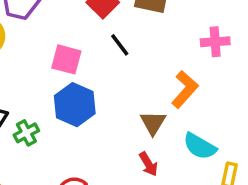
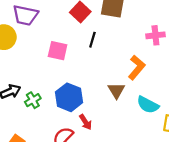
black line: (120, 45) -> (92, 40), turned 56
blue hexagon: (75, 105) -> (69, 97), moved
red arrow: (148, 164) -> (85, 122), moved

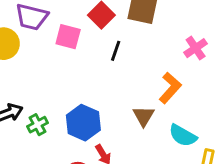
pink cross: (155, 35) -> (196, 48), turned -30
pink square: (58, 51) -> (68, 37), moved

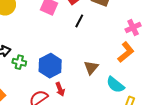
orange L-shape: (170, 88) -> (126, 52), moved
green cross: (37, 125) -> (19, 62), turned 32

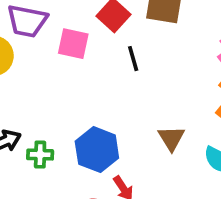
black line: (79, 21) -> (133, 59), turned -32

